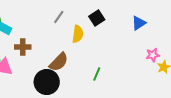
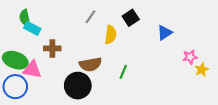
blue triangle: (139, 23) -> (165, 33), moved
brown semicircle: (59, 62) -> (90, 64), turned 35
green line: (97, 74) -> (123, 72), moved

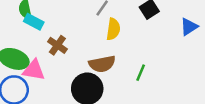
yellow semicircle: (111, 35) -> (113, 29), moved
brown cross: (52, 48) -> (57, 45), turned 35

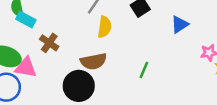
green line: (141, 73) -> (144, 70), moved

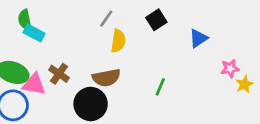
brown cross: (49, 43) -> (59, 74), moved

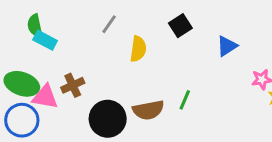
gray line: (106, 19) -> (109, 24), moved
brown cross: (59, 74) -> (73, 85), turned 30
brown semicircle: (106, 78) -> (148, 110), moved

